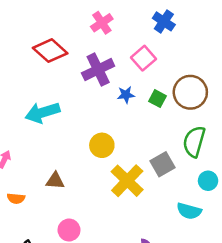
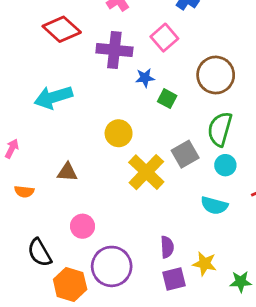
purple cross: (98, 70) -> (114, 50), turned 32
green square: (157, 99) -> (167, 99), moved
cyan circle: (208, 181) -> (225, 165), moved

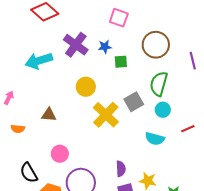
pink square: (164, 38) -> (119, 18), turned -30
purple cross: (114, 50) -> (76, 45), moved, turned 30
green square: (167, 99) -> (121, 62), turned -32

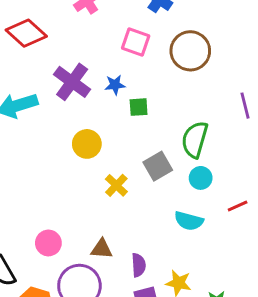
brown circle: (156, 45) -> (190, 51), moved
brown triangle: (49, 115) -> (102, 249), moved
yellow cross: (106, 115) -> (116, 185), size x0.6

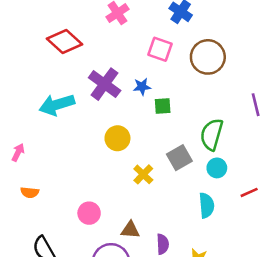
cyan semicircle: (189, 221) -> (207, 205), turned -110
pink circle: (48, 243) -> (89, 213), moved

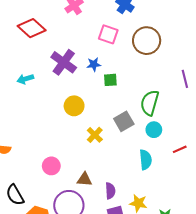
cyan arrow: (57, 105) -> (25, 79), size x0.6

